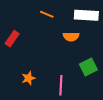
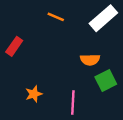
white rectangle: (86, 15) -> (103, 18), turned -45
orange semicircle: (71, 37) -> (90, 60), moved

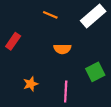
orange semicircle: (90, 60) -> (62, 49), moved

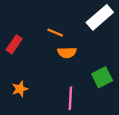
orange line: (50, 15) -> (55, 33), moved
orange star: (31, 84) -> (20, 89), moved

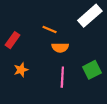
orange star: (20, 89) -> (21, 70), moved
pink line: (70, 98) -> (62, 77), moved

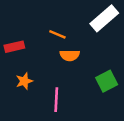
red rectangle: (12, 40) -> (14, 47), turned 42
pink line: (62, 77) -> (56, 100), moved

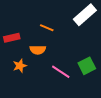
orange semicircle: (70, 55) -> (38, 50), moved
pink line: (56, 100) -> (61, 72), moved, turned -60

